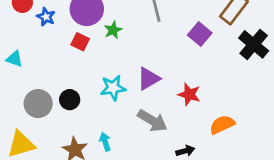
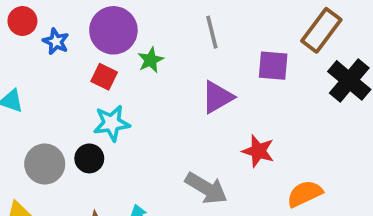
purple square: (200, 34) -> (273, 66), turned -35
purple triangle: (148, 79) -> (217, 97), moved
cyan star: (113, 88) -> (112, 123), moved

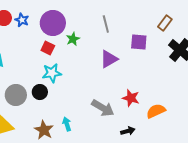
brown rectangle: (321, 30) -> (165, 23), size x0.7
blue star: (56, 41) -> (22, 20), moved
red star: (258, 151) -> (131, 98), moved

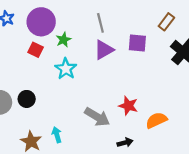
purple triangle: (109, 59) -> (104, 50), moved
cyan star: (52, 73) -> (66, 69), moved, turned -30

